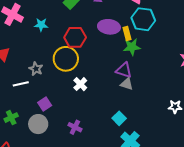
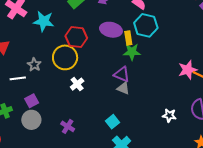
cyan star: (41, 25) -> (44, 21), size x1.5
purple square: (45, 104) -> (32, 101), moved

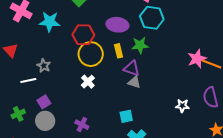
yellow rectangle: (128, 38) -> (118, 51), moved
yellow circle: (65, 57) -> (91, 54), moved
cyan square: (113, 122) -> (126, 116), turned 32

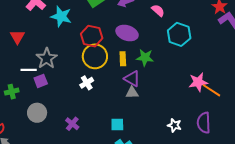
cyan hexagon: (152, 18) -> (179, 34), moved
gray star: (44, 66) -> (47, 58), size x1.5
gray triangle: (134, 82) -> (132, 93), turned -32
purple square: (44, 102) -> (41, 81), moved
green cross: (18, 114) -> (12, 92), moved

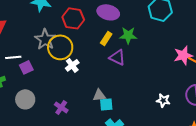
yellow circle: (95, 56) -> (60, 47), moved
gray star: (47, 58) -> (45, 39), moved
yellow rectangle: (123, 59) -> (106, 38), turned 40
gray triangle: (132, 93) -> (99, 95), moved

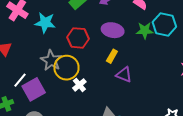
green star: (128, 35) -> (145, 30), moved
white line: (13, 57) -> (20, 80), turned -42
purple square: (26, 67) -> (34, 89), size x1.6

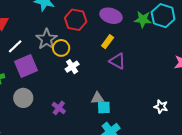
yellow circle: (66, 68) -> (61, 48), size x0.7
white line: (20, 80) -> (15, 46), moved

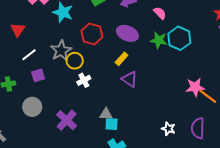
purple square: (26, 66) -> (38, 75), size x0.6
purple cross: (59, 108) -> (67, 120), size x1.5

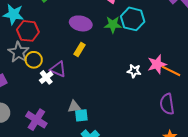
red hexagon: (92, 34) -> (28, 31), moved
purple triangle: (130, 79) -> (58, 69), moved
white star: (168, 129) -> (134, 71), moved

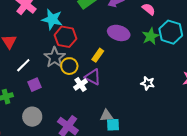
green star: (113, 25) -> (151, 36), turned -30
yellow rectangle: (79, 49) -> (98, 55), moved
white star: (134, 71) -> (148, 83), moved

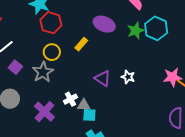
gray star: (55, 57) -> (43, 72), moved
purple triangle: (93, 77) -> (103, 78), moved
white cross: (81, 84) -> (70, 99), moved
purple square: (35, 85) -> (15, 67), turned -32

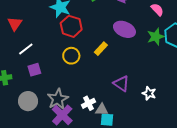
purple square: (15, 67) -> (34, 70), turned 32
gray star: (43, 72) -> (58, 99), moved
white star: (128, 77) -> (149, 93), moved

